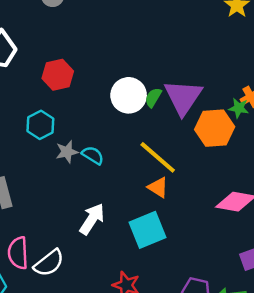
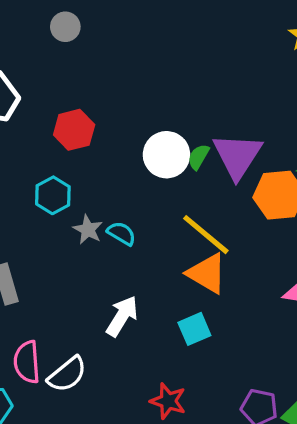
gray star: (67, 152) -> (88, 230), turned -30
orange triangle: (158, 187) -> (207, 273), size x1.5
cyan square: (148, 230) -> (194, 329), size x0.7

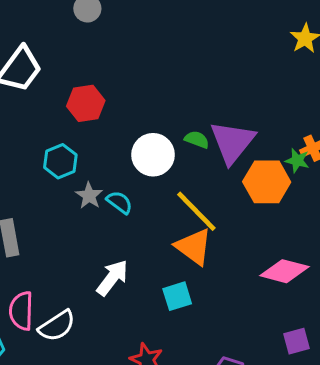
white circle: (166, 155) -> (153, 155), moved
green semicircle: (199, 157) -> (197, 140), turned 75

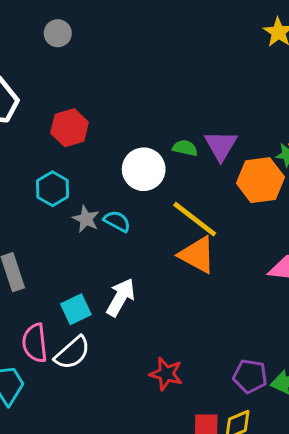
purple triangle: (232, 142) -> (221, 145), size x0.7
cyan square: (177, 296) -> (76, 309), moved

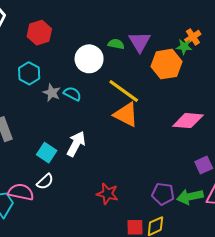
cyan square: (76, 309) -> (47, 153), turned -30
pink semicircle: (35, 343) -> (21, 192), moved, turned 110
white semicircle: (72, 353) -> (45, 182), size x0.7

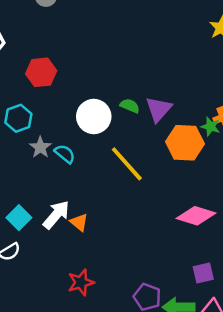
orange triangle: (126, 115) -> (79, 222), moved, size x0.6
red star: (107, 194) -> (81, 282), turned 30

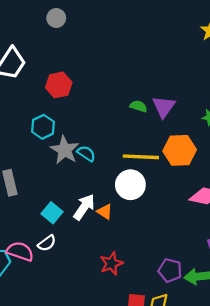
white circle: (94, 116) -> (130, 185), moved
orange hexagon: (185, 143) -> (180, 150), moved
gray star: (40, 147) -> (65, 150), size x1.5
yellow line: (127, 164) -> (141, 157), turned -40

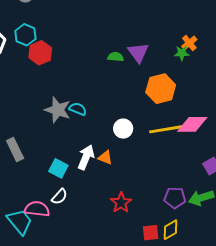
cyan hexagon: (43, 127) -> (25, 35), moved
yellow line: (141, 157) -> (166, 129), moved
white circle: (130, 185) -> (123, 129), size x0.7

